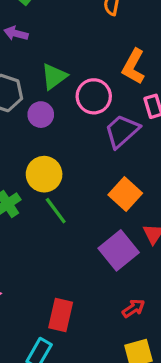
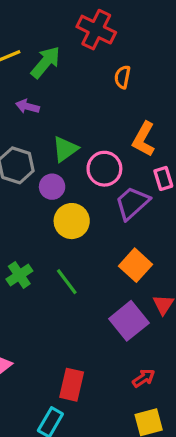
yellow circle: (44, 174) -> (72, 221), moved

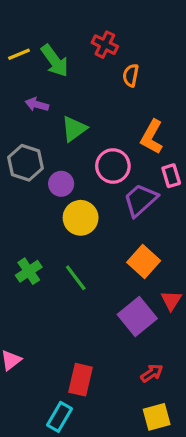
red cross: (96, 30) -> (105, 45), moved, size x0.7
green arrow: (46, 62) -> (55, 61), turned 104
green triangle: (65, 149) -> (74, 129), moved

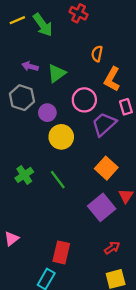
orange semicircle: (131, 75) -> (97, 54), moved
purple arrow: (37, 104) -> (30, 66), moved

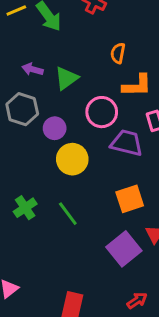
orange L-shape: (112, 79) -> (137, 86), turned -120
purple trapezoid: (104, 124) -> (127, 143), turned 56
orange square: (106, 168) -> (130, 199), turned 30

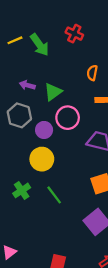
pink circle: (102, 112) -> (68, 118), moved
yellow circle: (72, 159) -> (42, 159), moved

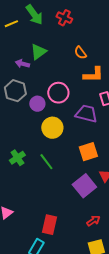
green arrow: (40, 45) -> (34, 15), moved
orange semicircle: (92, 73) -> (80, 53), turned -48
green triangle: (53, 92) -> (38, 52), moved
yellow circle: (42, 159) -> (52, 128), moved

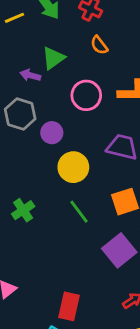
orange semicircle: (80, 53) -> (99, 45), moved
pink circle: (58, 93) -> (86, 95), moved
green line: (46, 162) -> (79, 212), moved

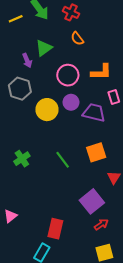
purple arrow: (30, 75) -> (27, 60), turned -128
purple circle: (52, 133) -> (71, 102), moved
yellow circle: (73, 167) -> (47, 110), moved
purple square: (119, 250) -> (92, 201), moved

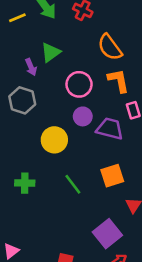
orange semicircle: (77, 39) -> (110, 47), moved, size x1.6
orange L-shape: (101, 72) -> (118, 81), turned -100
yellow circle: (47, 110) -> (54, 140), moved
green cross: (22, 159) -> (25, 183), turned 35

